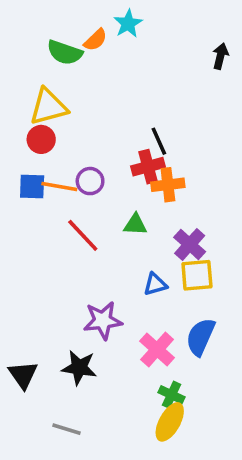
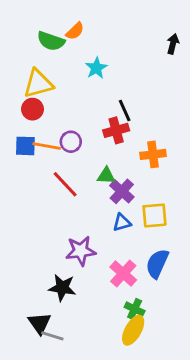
cyan star: (128, 24) -> (96, 68), moved
orange cross: (168, 185) -> (153, 154), moved
purple cross: (190, 244) -> (122, 191), moved
black triangle: (23, 375) -> (40, 323), moved

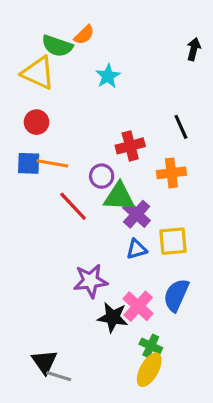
yellow triangle: (38, 84) -> (38, 73), moved, turned 40
black line: (125, 111) -> (181, 127), moved
purple circle: (71, 142) -> (102, 176), moved
green triangle: (106, 176) -> (119, 197), size x1.5
black star: (62, 288) -> (113, 317), moved

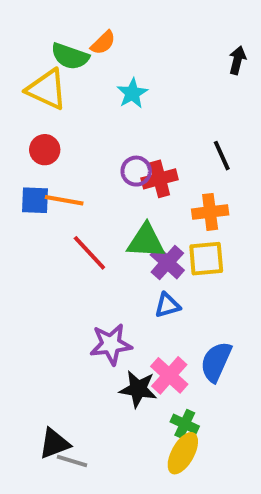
purple circle: (102, 176) -> (136, 171), moved
yellow square: (173, 241) -> (206, 259), moved
black triangle: (44, 362) -> (54, 443), turned 44

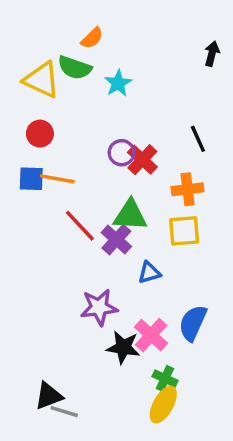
green semicircle: (70, 56) -> (75, 68), moved
red cross: (160, 179) -> (142, 160), turned -32
purple cross: (167, 263) -> (116, 240), moved

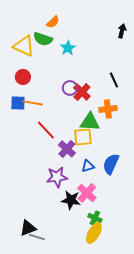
green triangle: (130, 215) -> (90, 122), moved
yellow square: (184, 231) -> (83, 137), moved
purple cross: (116, 240) -> (67, 149), moved
blue triangle: (149, 273) -> (88, 166), moved
blue semicircle: (193, 323) -> (111, 164), moved

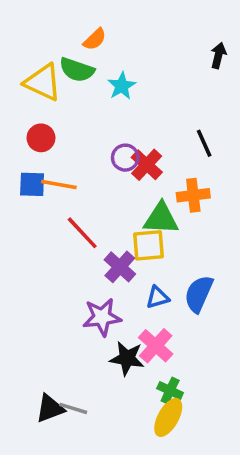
gray line: (37, 237) -> (73, 408), moved

